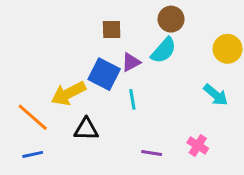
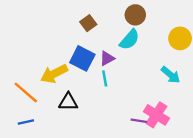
brown square: (112, 29) -> (88, 23), turned -35
purple triangle: (131, 62) -> (107, 58), moved
pink cross: (198, 146) -> (156, 115), size x1.5
purple line: (152, 153) -> (139, 121), moved

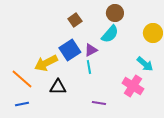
blue square: (82, 58) -> (70, 50), turned 30
pink cross: (156, 115) -> (133, 86), moved
purple line: (139, 121) -> (99, 103), moved

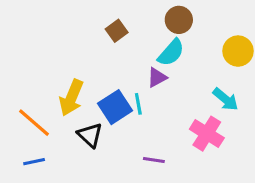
blue square: (70, 50) -> (115, 107), moved
purple triangle: (91, 50) -> (157, 77), moved
yellow arrow: (46, 63) -> (71, 98), turned -40
black triangle: (58, 87) -> (90, 135), turned 42

